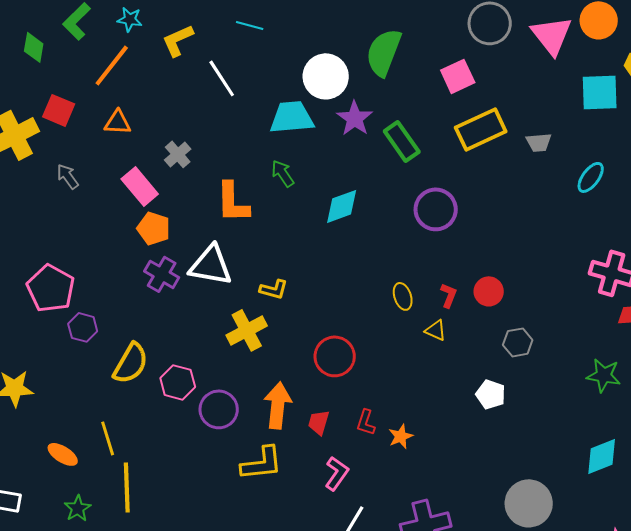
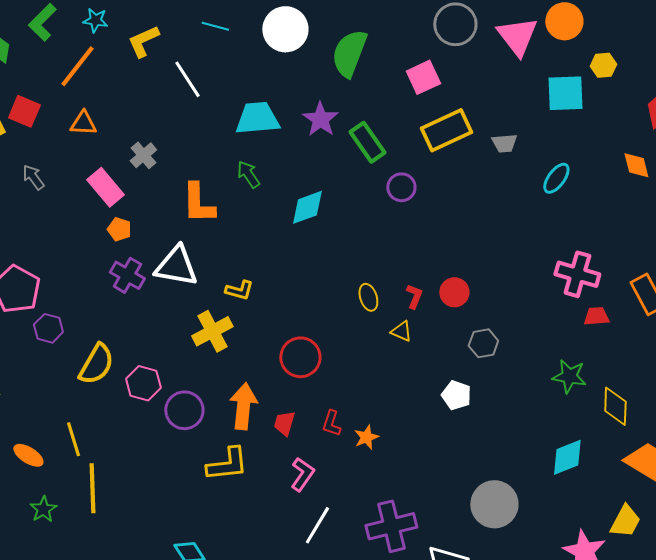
white circle: (326, 76) -> (285, 29), moved
purple circle: (436, 209) -> (401, 187), moved, size x0.7
orange pentagon: (154, 228) -> (119, 229), size x0.7

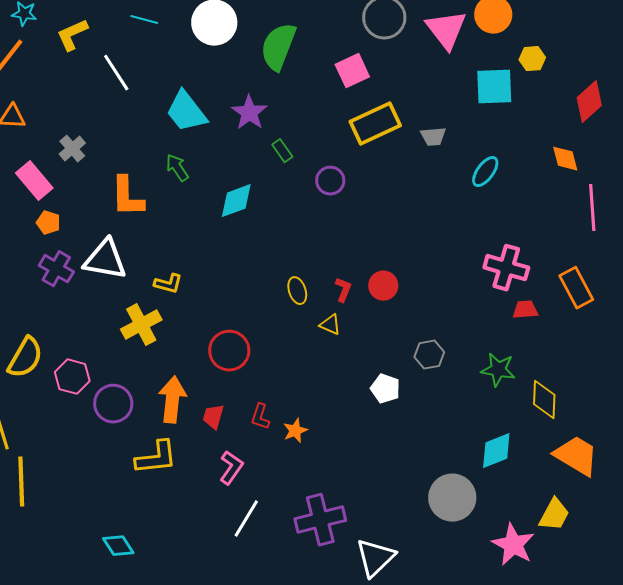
cyan trapezoid: (257, 118) -> (186, 112), turned -123
green rectangle: (367, 142) -> (282, 151), moved, size x0.6
gray hexagon: (483, 343) -> (429, 355), moved
gray circle: (494, 504) -> (452, 498), moved

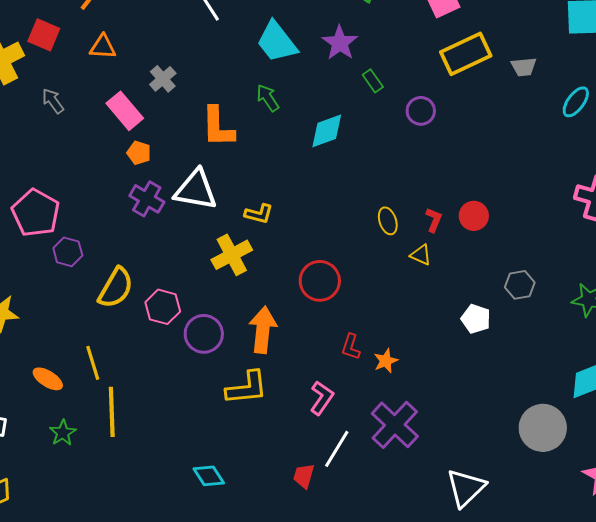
red trapezoid: (213, 417) -> (304, 476), moved
purple cross: (320, 520) -> (395, 425), moved, turned -33

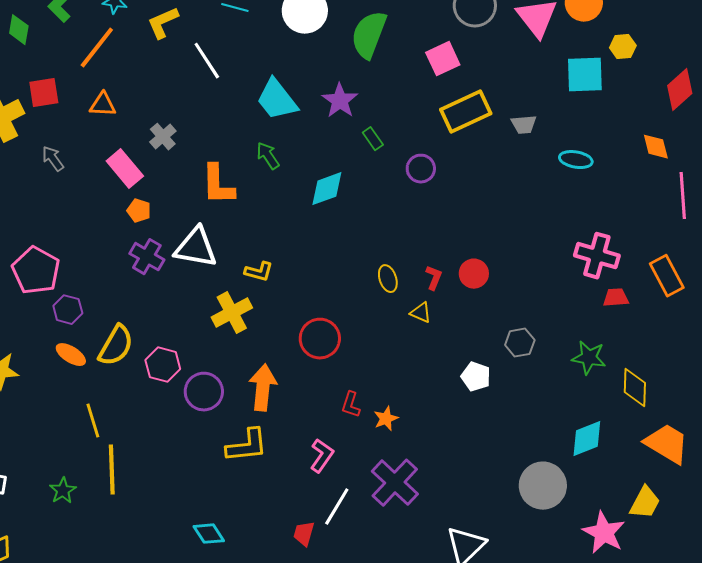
red square: (44, 35) -> (44, 93), turned -32
cyan ellipse: (576, 102) -> (576, 160), turned 64
orange ellipse: (48, 379) -> (71, 355), moved

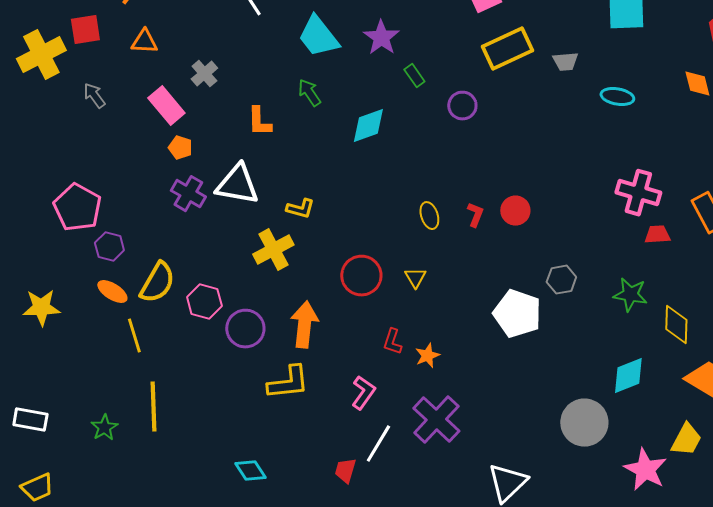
orange L-shape: (218, 185) -> (259, 122), size x0.7
yellow triangle: (421, 313) -> (415, 278), moved, turned 35
white pentagon: (476, 377) -> (517, 314), size x1.6
yellow line: (93, 421) -> (134, 336), moved

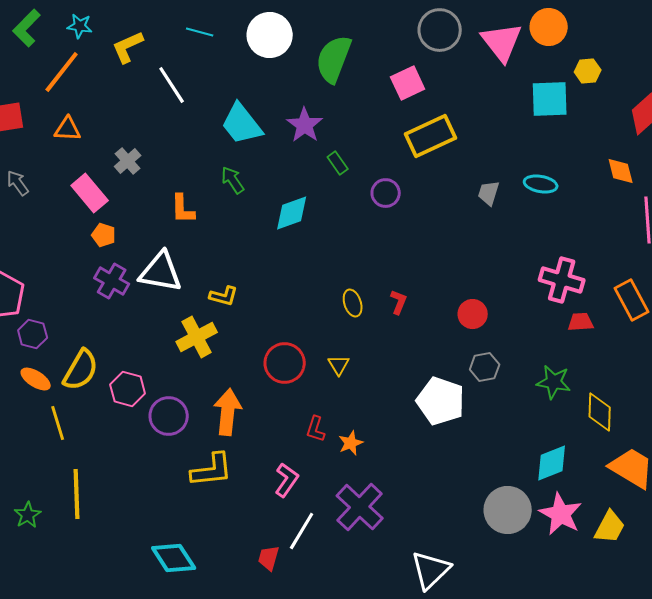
gray trapezoid: (565, 62) -> (489, 193), moved, turned 112
red circle: (515, 211) -> (473, 314), moved
pink star: (645, 470) -> (561, 514), moved
cyan diamond: (250, 471) -> (174, 558), size x1.4

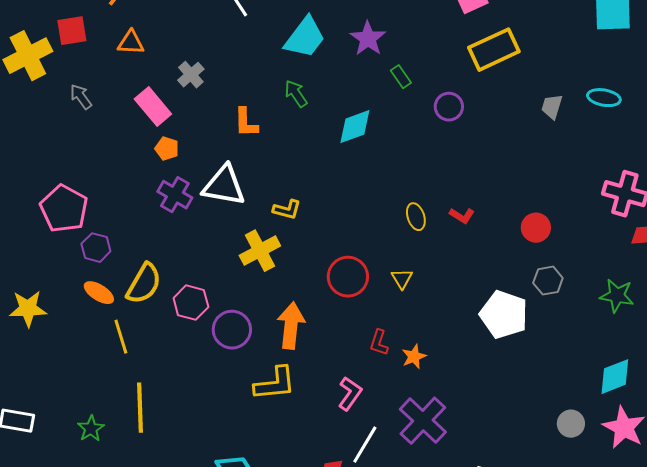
cyan trapezoid: (242, 124) -> (305, 38), turned -105
red L-shape: (399, 302) -> (462, 216), turned 100
gray circle: (508, 510) -> (571, 424), size x0.6

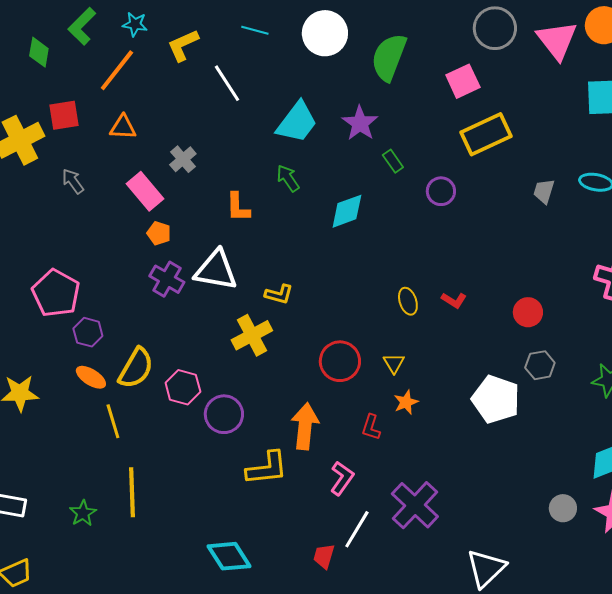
orange arrow: (291, 326) -> (305, 426), moved
orange star: (414, 357) -> (406, 402), moved

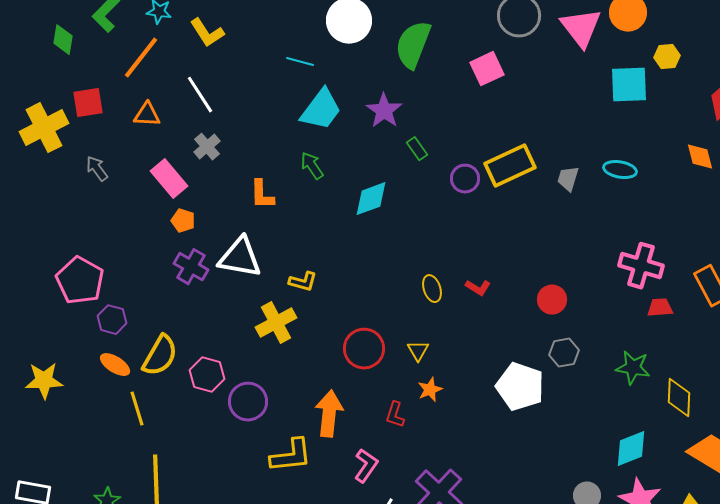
cyan line: (255, 30) -> (300, 62), moved
yellow L-shape: (183, 45) -> (207, 33), turned -99
white line: (227, 83) -> (200, 95), moved
yellow rectangle: (486, 134) -> (510, 166), moved

